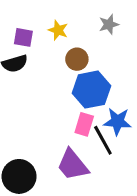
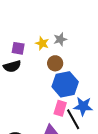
gray star: (109, 24) -> (60, 39), moved

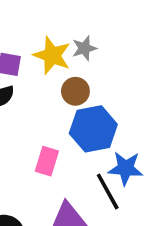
yellow star: (42, 43) -> (52, 55), size x1.5
pink rectangle: (60, 108) -> (47, 161), moved

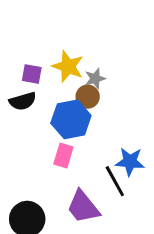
gray star: (84, 48) -> (95, 79), moved
blue hexagon: (93, 129) -> (71, 119), moved

